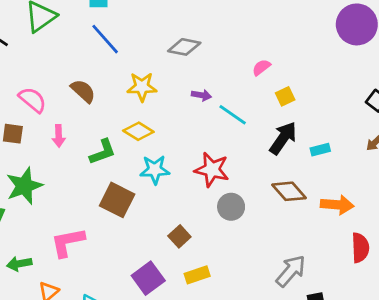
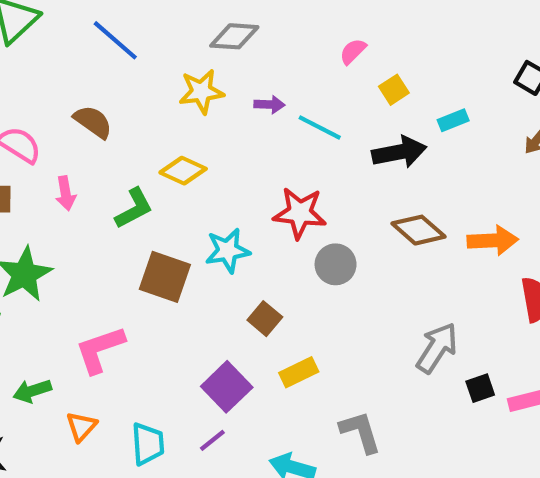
yellow star: (142, 87) -> (201, 92), moved
black arrow: (283, 138) -> (399, 152), turned 52
cyan rectangle: (320, 150) -> (453, 120), moved
cyan star: (155, 170) -> (228, 251), moved

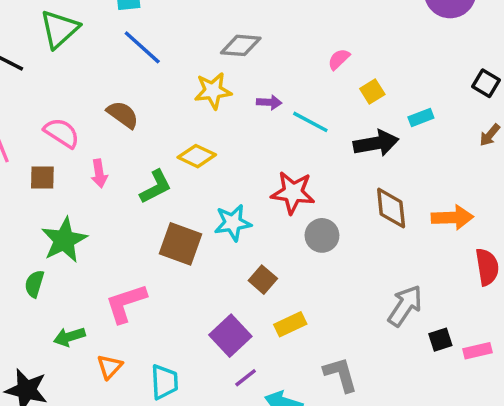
brown diamond: (419, 230) -> (391, 208), turned 42
purple line: (212, 440) -> (246, 378), moved

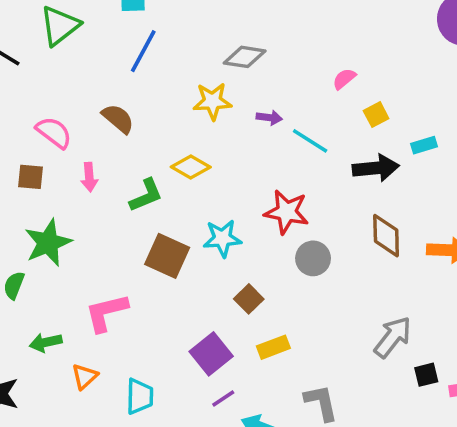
blue line: (142, 47) -> (143, 51), turned 72

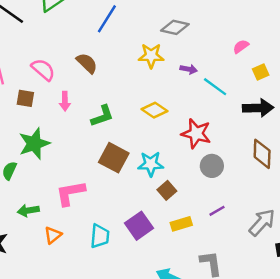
yellow diamond: (191, 167) -> (155, 110), moved
cyan star: (222, 238) -> (151, 164), moved
cyan trapezoid: (140, 396) -> (100, 236), moved
purple line: (223, 398) -> (217, 211), moved

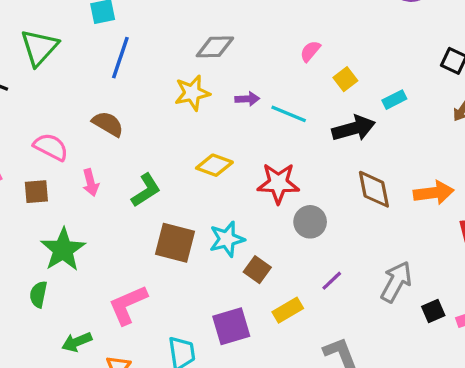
purple square: (139, 226) -> (231, 326), turned 32

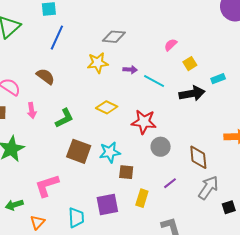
brown diamond: (374, 189) -> (198, 157), moved
brown square: (257, 270) -> (126, 172), turned -35
yellow rectangle: (288, 310) -> (142, 198), turned -48

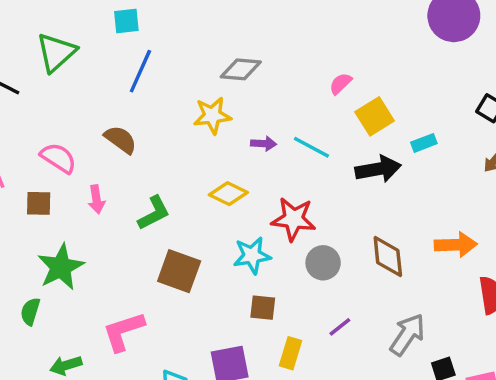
yellow square: (190, 64) -> (375, 116), size x1.5
purple arrow: (130, 70) -> (264, 144), moved
cyan star: (110, 152) -> (252, 255), moved
brown diamond: (198, 157) -> (388, 257), moved

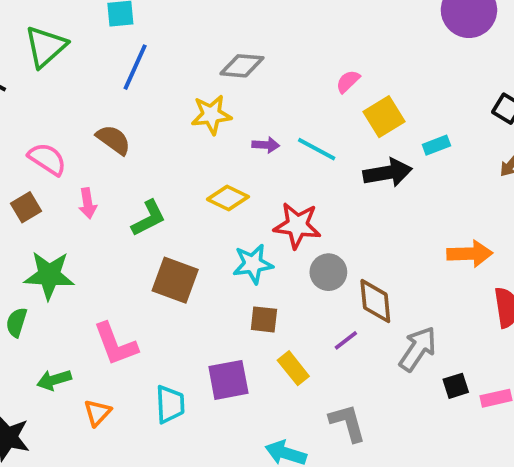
brown square: (39, 203) -> (26, 207), turned -32
brown diamond: (388, 257) -> (375, 301), moved
green star: (61, 267) -> (49, 275), turned 30
pink L-shape: (123, 331) -> (115, 344), turned -93
yellow rectangle: (291, 353) -> (293, 368), turned -56

